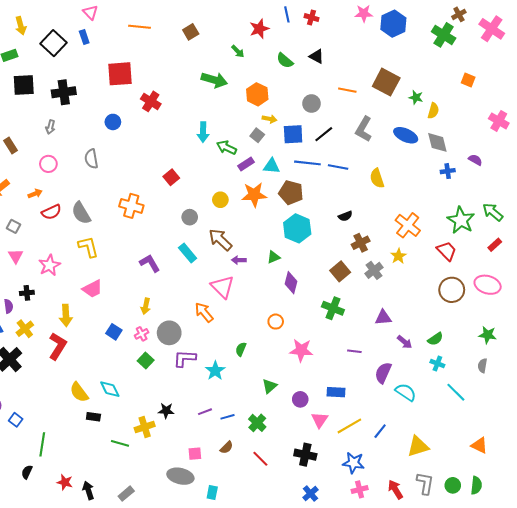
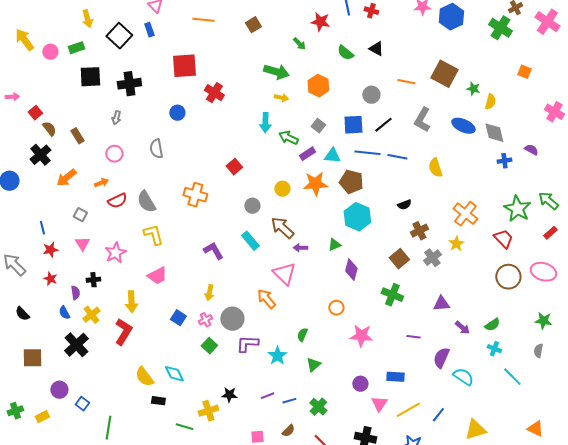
red star: (259, 29) -> (320, 22), turned 30
yellow arrow: (270, 119) -> (281, 98), moved
green triangle: (270, 386) -> (313, 365), moved

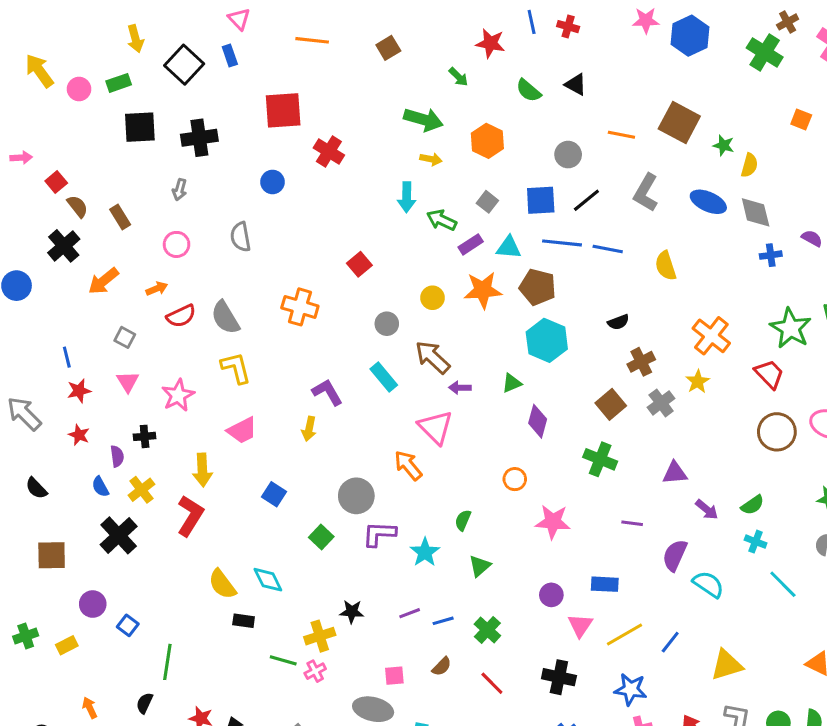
yellow arrow: (209, 293) -> (309, 429), moved
pink cross: (205, 320) -> (315, 671), moved

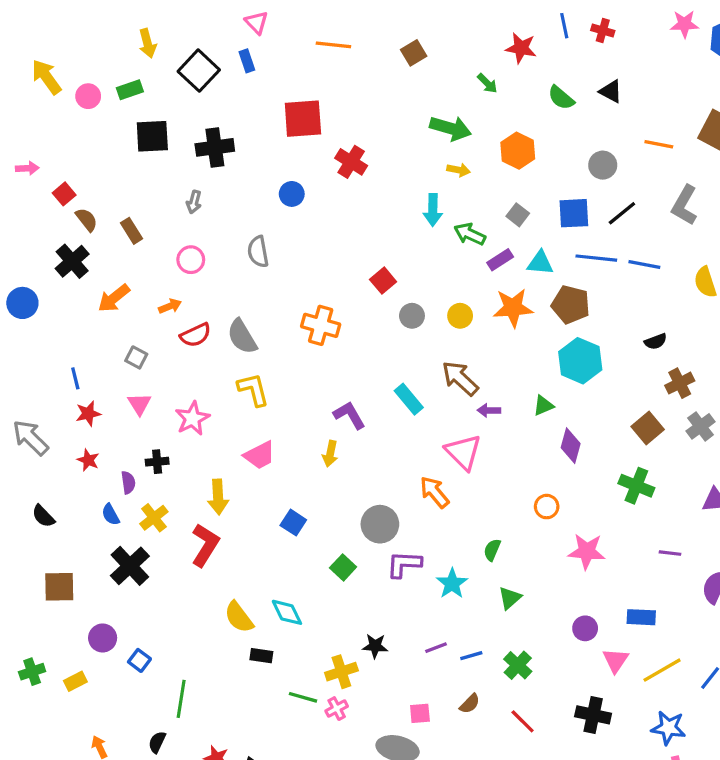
gray circle: (387, 324) -> (412, 316), moved

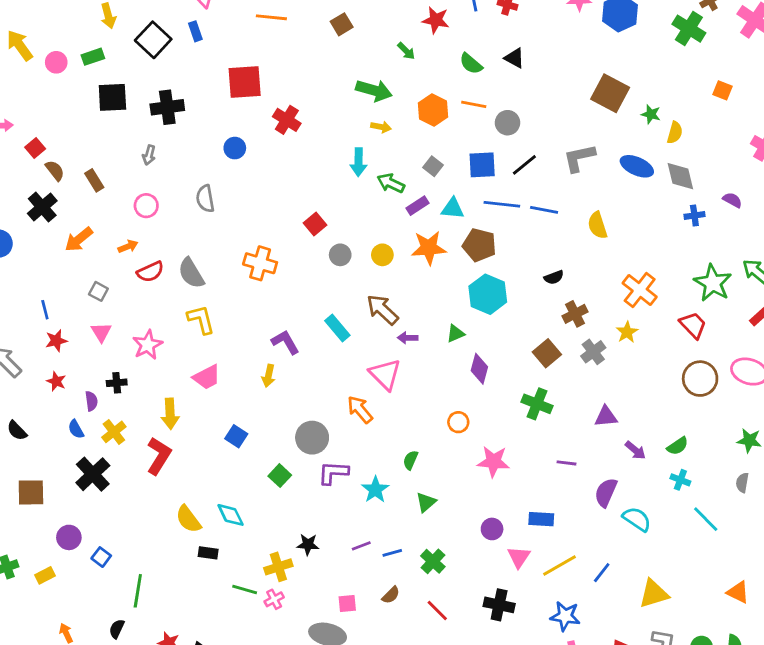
orange line: (659, 144) -> (474, 104), moved
gray L-shape: (684, 205) -> (579, 158), turned 48

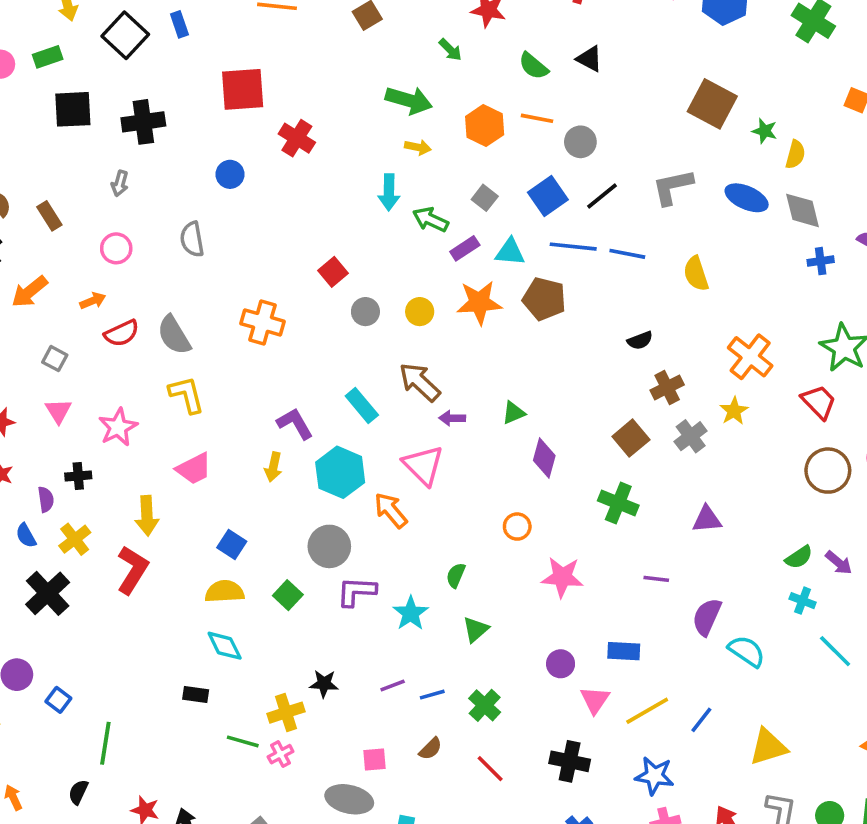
blue square: (482, 165) -> (548, 196), turned -32
cyan hexagon: (488, 294) -> (340, 472), moved
purple arrow: (635, 450) -> (839, 563), moved
yellow semicircle: (188, 519) -> (225, 592), moved, turned 124

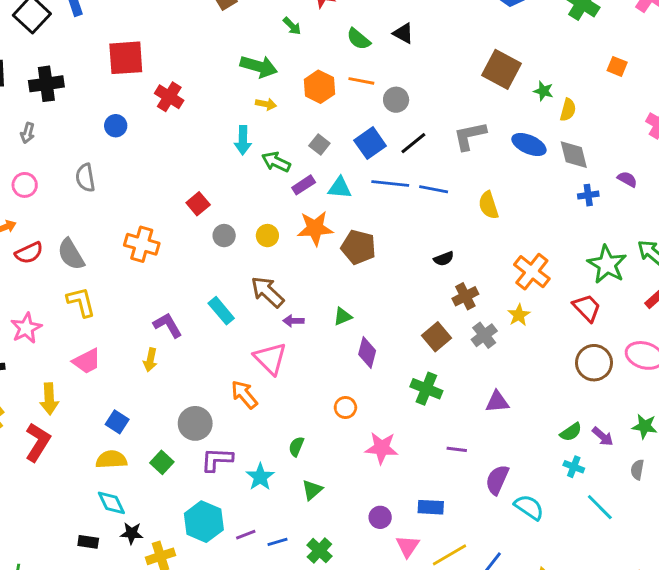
brown pentagon: (544, 299) -> (358, 247), moved
cyan hexagon: (340, 472) -> (204, 522), moved
black star: (324, 684) -> (132, 533), moved

